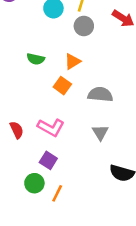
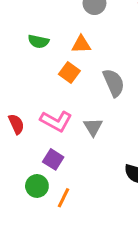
orange triangle: (72, 61) -> (81, 44), turned 30
gray semicircle: (100, 94) -> (114, 83), turned 60
gray triangle: (100, 132) -> (93, 127), moved

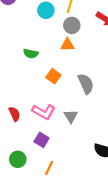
orange triangle: (81, 44) -> (67, 45), moved
green circle: (37, 186) -> (18, 159), moved

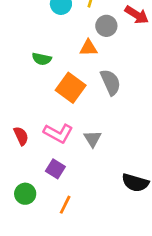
gray circle: (72, 25) -> (106, 26), moved
orange square: (53, 76) -> (71, 88), size x1.5
gray semicircle: (86, 84) -> (110, 82), moved

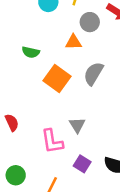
gray semicircle: (110, 82) -> (94, 74), turned -125
pink L-shape: (58, 133) -> (52, 141), moved, turned 52
purple square: (55, 169) -> (82, 164), moved

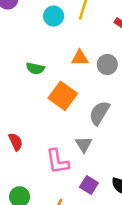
gray circle: (90, 22) -> (107, 64), moved
gray semicircle: (94, 74) -> (99, 113), moved

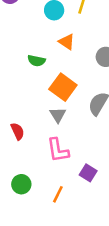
orange triangle: (80, 58) -> (67, 42), moved, turned 36
gray triangle: (84, 144) -> (58, 115), moved

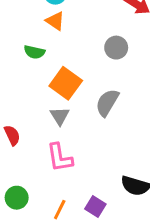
orange triangle: (67, 42) -> (55, 21), moved
purple square: (88, 173) -> (95, 207), moved

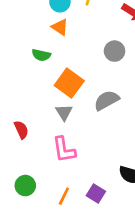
gray semicircle: (107, 103) -> (107, 100), turned 30

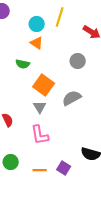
orange line: (64, 196) -> (40, 170), turned 64

